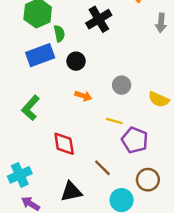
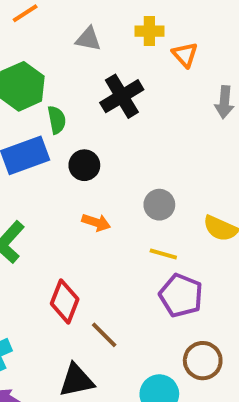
yellow line: (114, 121) -> (163, 254), moved
red diamond: (64, 144) -> (65, 301), turned 30
brown line: (102, 168) -> (104, 335), moved

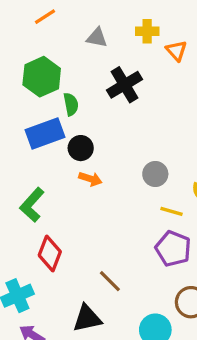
black circle: (84, 165) -> (81, 148), moved
orange arrow: (96, 222) -> (90, 179), moved
yellow line: (163, 254) -> (172, 211), moved
red diamond: (65, 301) -> (50, 254), moved

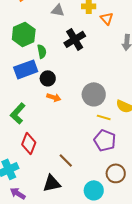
gray circle: (155, 174) -> (94, 94), size x1.5

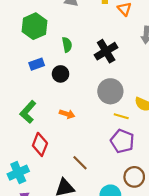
black cross: (75, 39) -> (106, 51), moved
green semicircle: (42, 51) -> (67, 45), moved
blue rectangle: (26, 69) -> (37, 64), size x0.6
orange arrow: (54, 97) -> (67, 114), moved

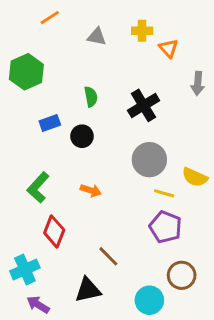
green hexagon: (34, 26) -> (26, 72), moved

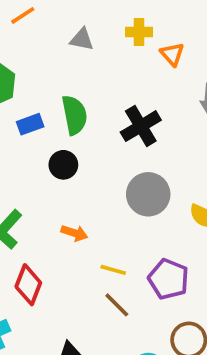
green semicircle: (91, 97) -> (74, 115), size x1.5
blue rectangle: (50, 123) -> (30, 124), moved
yellow line: (164, 193) -> (113, 270), moved
brown line: (108, 256) -> (117, 305), moved

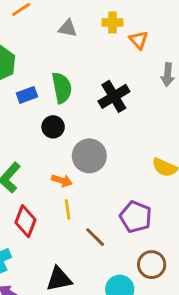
gray circle: (148, 194) -> (89, 156), moved
yellow line: (113, 270) -> (68, 209), moved, turned 66

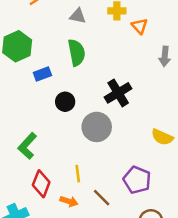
green semicircle: (62, 88) -> (76, 53), moved
black cross: (114, 96) -> (118, 93), moved
orange arrow: (62, 181) -> (69, 201), moved

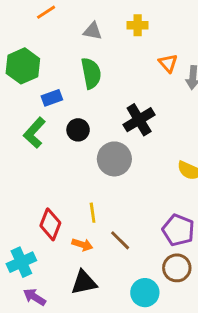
orange triangle: (140, 26) -> (168, 63), moved
green L-shape: (27, 146) -> (34, 133), moved
purple pentagon: (137, 180) -> (178, 230), moved

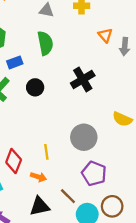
gray circle: (114, 159) -> (84, 137), moved
purple pentagon: (178, 230) -> (94, 173), moved
brown line: (120, 240) -> (68, 196), moved
brown circle: (177, 268) -> (112, 206), moved

